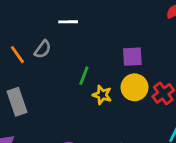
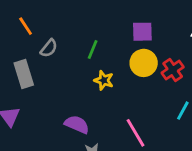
gray semicircle: (43, 49) -> (49, 48), moved
yellow star: (102, 95) -> (104, 80), moved

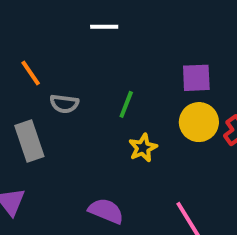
gray semicircle: (49, 48) -> (64, 104), turned 60
yellow star: (104, 80) -> (143, 148), turned 30

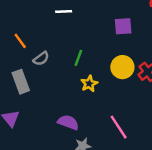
purple square: (196, 78) -> (123, 26), moved
gray semicircle: (64, 104) -> (41, 59), turned -42

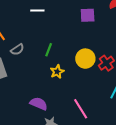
purple square: (123, 26) -> (88, 15), moved

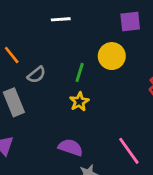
yellow circle: (85, 59) -> (112, 56), moved
yellow star: (57, 72) -> (79, 102), moved

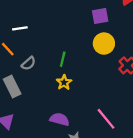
white line: (61, 19) -> (20, 28), moved
yellow circle: (112, 56) -> (104, 44), moved

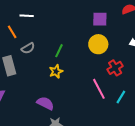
pink line: (106, 119) -> (99, 89), moved

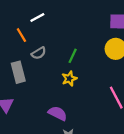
white line: (27, 16) -> (37, 17), turned -32

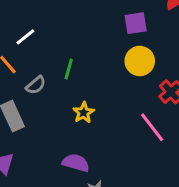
green line: (73, 56) -> (69, 69), moved

